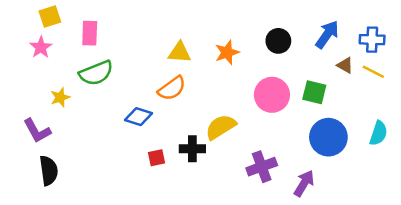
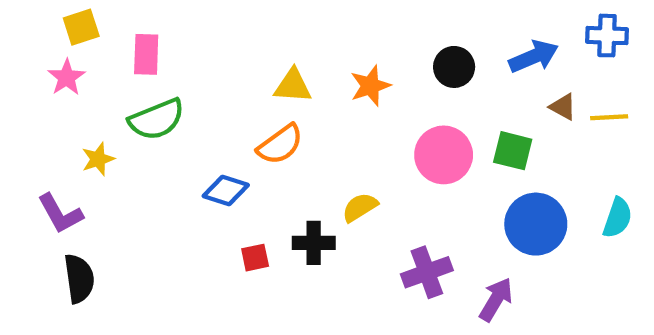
blue arrow: (327, 34) -> (534, 56), turned 32
blue cross: (372, 40) -> (607, 36), moved
yellow line: (373, 72) -> (609, 117), turned -30
yellow semicircle: (221, 127) -> (360, 207), size x0.7

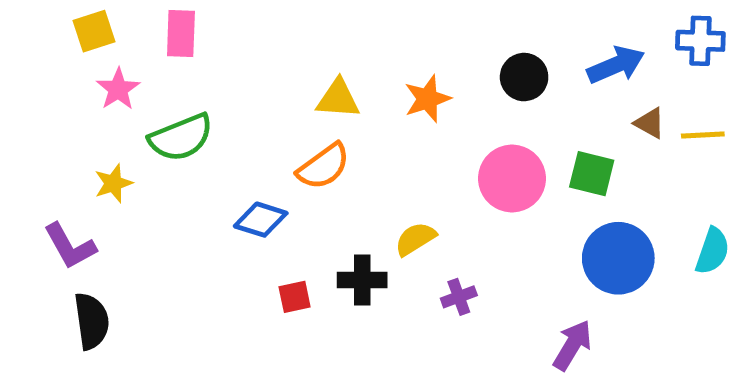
pink rectangle: (146, 54) -> (181, 34), moved
pink star: (67, 77) -> (118, 89), moved
purple cross: (427, 272) -> (459, 297), moved, size x0.6

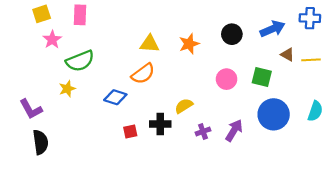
pink circle: (512, 179) -> (227, 79), size x0.7
yellow star: (113, 183) -> (67, 89), moved
purple arrow: (572, 345) -> (234, 130), moved

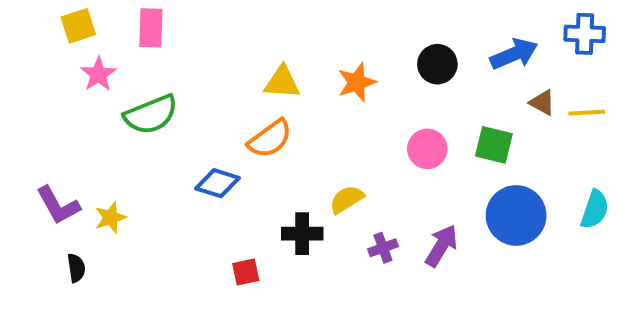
yellow star: (67, 89) -> (111, 217), moved
red square: (130, 131) -> (246, 272), moved
black semicircle: (40, 142) -> (76, 268), size x0.6

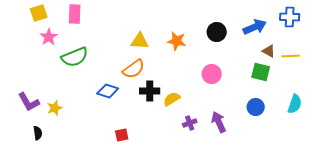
orange star: (357, 82) -> (177, 41), turned 30
green square: (494, 145) -> (261, 72), moved
blue circle: (516, 215) -> (256, 107), size x0.6
black cross: (302, 234) -> (150, 91), moved
purple arrow: (441, 246) -> (219, 122), turned -55

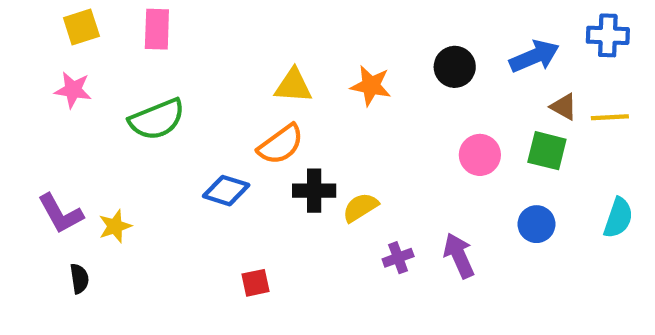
pink star: (49, 37) -> (73, 90), moved, turned -30
pink circle: (212, 74) -> (480, 155), moved

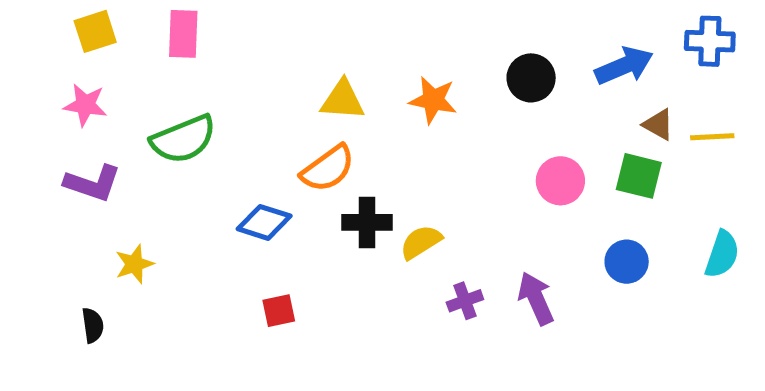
purple L-shape: (60, 214) -> (93, 183), moved, turned -42
red square: (255, 283) -> (279, 311), moved

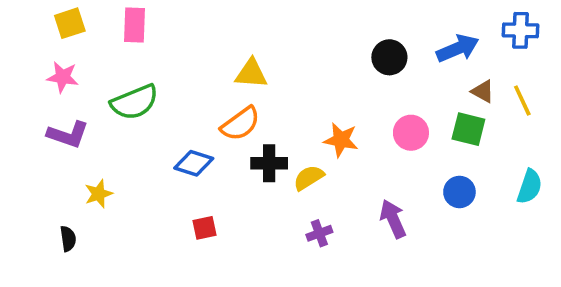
orange star: (433, 100) -> (341, 140), moved
yellow line: (712, 137) -> (522, 100), turned 68
purple cross: (465, 301) -> (319, 233), moved

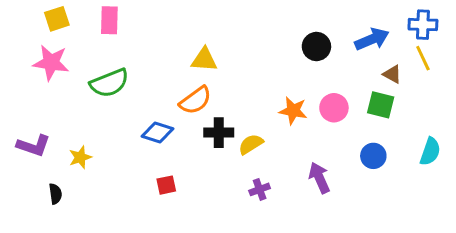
pink star: (63, 77) -> (51, 63), size x1.4
yellow line: (522, 100) -> (423, 58), moved
purple L-shape: (68, 135) -> (34, 146), moved
orange star: (341, 140) -> (293, 111), moved

